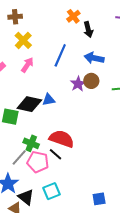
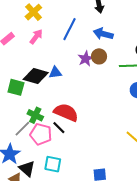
cyan square: (52, 191) -> (53, 164), turned 30

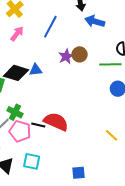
blue arrow: (103, 34) -> (95, 21), moved
red semicircle: (66, 112) -> (56, 122), moved
black line: (59, 128) -> (38, 125), turned -32

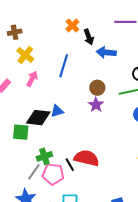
purple star: (66, 56) -> (96, 105), moved
green cross: (15, 112) -> (44, 156), turned -35
black line: (38, 125) -> (70, 165), turned 56

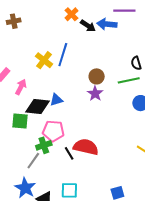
black arrow: (89, 37) -> (88, 26), turned -35
blue arrow: (106, 52) -> (107, 24), moved
yellow cross: (25, 55) -> (44, 60), moved
pink arrow: (32, 79) -> (21, 87), moved
pink pentagon: (53, 174) -> (53, 131), moved

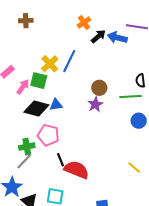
black arrow: (88, 26) -> (98, 36), turned -84
green square: (20, 121) -> (39, 81), moved
green cross: (44, 145) -> (27, 147), moved
red semicircle: (86, 147) -> (76, 170), moved

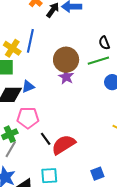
brown circle: (99, 88) -> (66, 60), size x1.6
red semicircle: (76, 170) -> (64, 145), turned -40

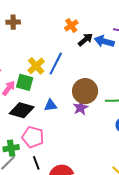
blue triangle: (28, 87) -> (51, 105), moved
black line: (46, 139) -> (36, 163), moved

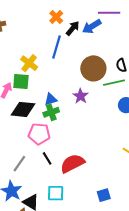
blue arrow: (104, 41) -> (92, 27), turned -36
blue line: (56, 64) -> (56, 47), moved
brown circle: (85, 91) -> (93, 68), moved
green cross: (11, 148) -> (51, 112), moved

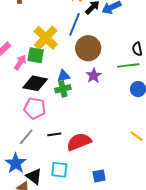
yellow cross: (29, 63) -> (46, 38), size x1.4
brown circle: (93, 68) -> (88, 48), moved
pink pentagon: (39, 134) -> (35, 108), moved
black line: (47, 158) -> (54, 134), turned -72
blue square: (104, 195) -> (99, 176), moved

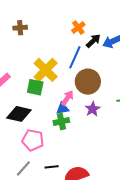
pink arrow: (20, 62) -> (67, 98), moved
black diamond: (35, 83) -> (19, 114), moved

